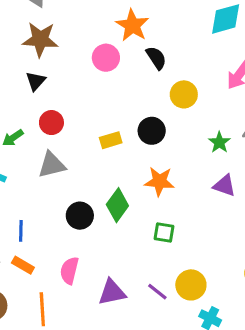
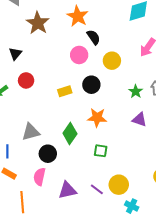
brown star: (40, 39) -> (38, 23), moved, turned 30
pink circle: (106, 58) -> (79, 55), moved
gray triangle: (52, 165) -> (31, 132), moved
black circle: (80, 216) -> (48, 154), moved

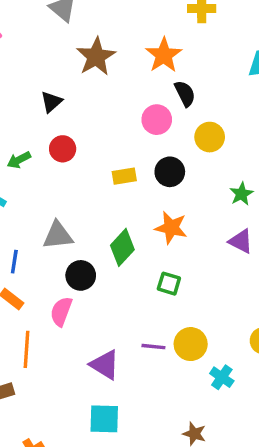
purple line: (97, 189) -> (153, 347), turned -40
purple triangle: (67, 190) -> (105, 365), moved, turned 36
cyan cross: (132, 206) -> (222, 377), moved

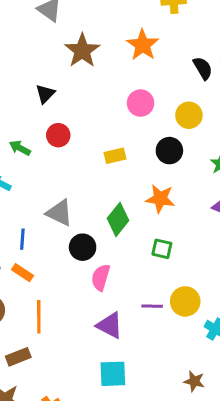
black semicircle: (185, 94) -> (203, 68), moved
green arrow: (19, 160) -> (20, 148), turned 60
black circle: (170, 172) -> (169, 151), moved
gray triangle: (58, 235) -> (59, 213), turned 36
pink semicircle: (61, 311) -> (101, 277), moved

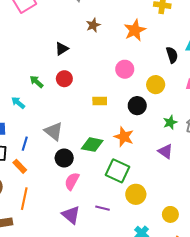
brown star: (82, 51) -> (93, 25), size x0.6
green diamond: (118, 219) -> (92, 145), turned 50
green square: (162, 249) -> (118, 171), size x1.6
yellow circle: (185, 301) -> (136, 194), moved

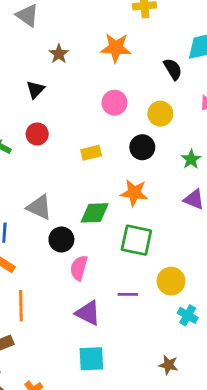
orange star: (135, 30) -> (116, 48), turned -30
black triangle: (62, 49) -> (35, 90), moved
yellow circle: (136, 194) -> (171, 281), moved

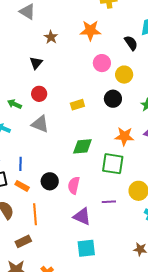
pink circle: (114, 103) -> (102, 63), moved
orange star: (134, 193) -> (124, 136), moved
gray triangle: (39, 207) -> (40, 124), moved
black circle: (61, 239) -> (50, 181), moved

